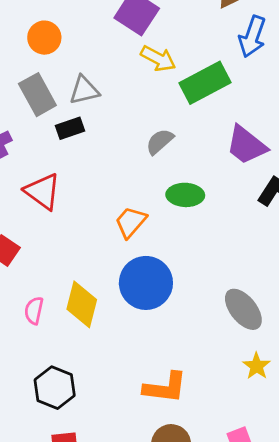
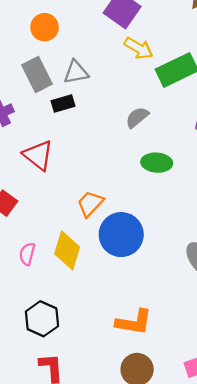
orange trapezoid: (131, 222) -> (90, 204), moved

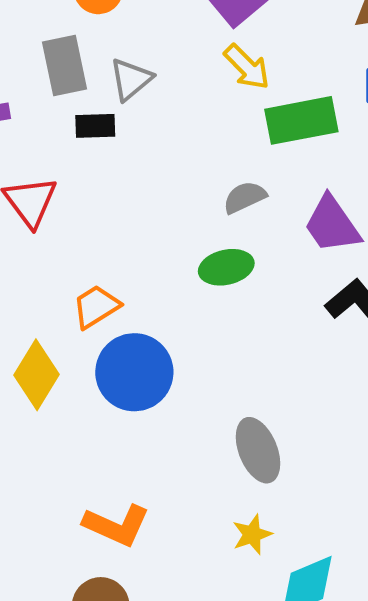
gray triangle: (76, 72) -> (131, 79), turned -44
gray semicircle: (137, 117) -> (245, 197), moved
green ellipse: (157, 163) -> (226, 267), turned -32

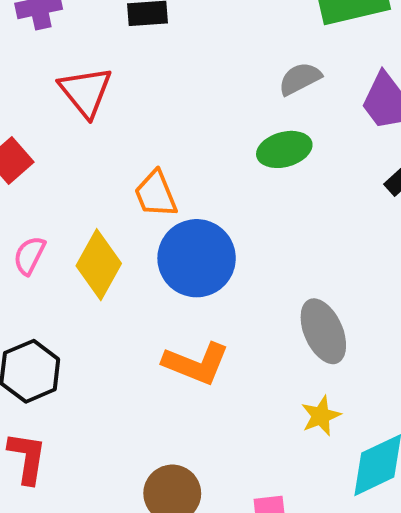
orange trapezoid: (96, 307) -> (156, 194), turned -78
orange L-shape: (116, 525) -> (196, 364), moved

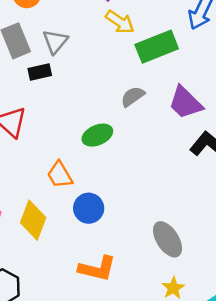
green ellipse: (284, 149) -> (97, 135), moved
blue circle: (197, 258) -> (89, 208), size x0.7

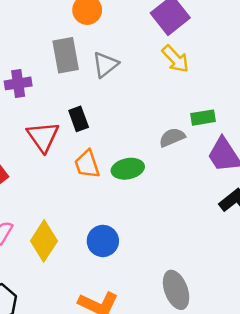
green rectangle: (157, 47) -> (203, 118), moved, size x0.6
black rectangle: (40, 72) -> (79, 119), moved, turned 70
orange trapezoid: (60, 175) -> (87, 164), moved

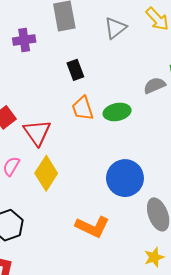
gray triangle: (105, 65) -> (115, 28), moved
red triangle: (43, 137) -> (37, 132), moved
blue circle: (103, 241) -> (125, 178), moved, size x1.4

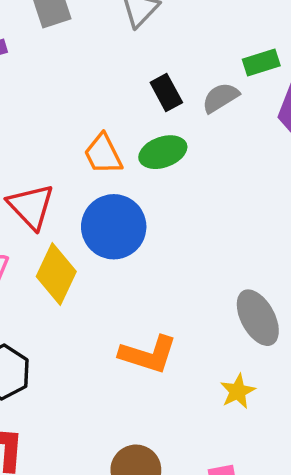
black rectangle: (75, 70) -> (166, 92), moved
blue circle: (125, 178) -> (114, 227), moved
yellow star: (154, 257) -> (238, 391), moved

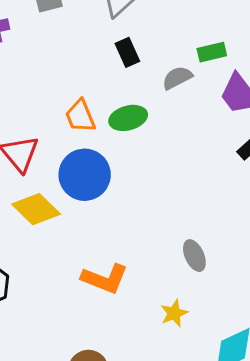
black rectangle: (166, 92) -> (127, 52), moved
yellow diamond: (56, 274) -> (36, 209), turned -75
gray ellipse: (258, 318) -> (194, 256), size x0.7

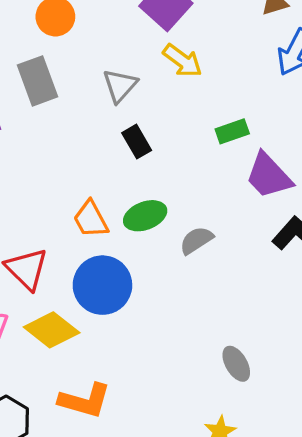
gray semicircle: (177, 78) -> (196, 240), moved
orange L-shape: (105, 279) -> (85, 401), moved

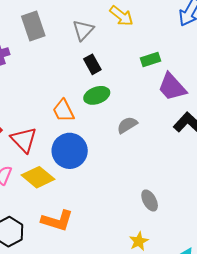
green ellipse: (145, 216) -> (97, 95), moved

